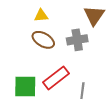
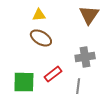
gray cross: (77, 40) -> (85, 57), moved
red rectangle: (56, 78) -> (53, 74), size x0.7

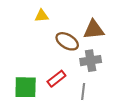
brown triangle: (89, 15) -> (94, 30), moved, turned 50
brown ellipse: (41, 38) -> (67, 41), moved

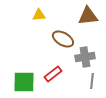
brown triangle: (94, 30) -> (88, 16), moved
gray line: (83, 91) -> (92, 81), moved

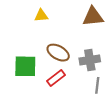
brown ellipse: (63, 39) -> (58, 53), moved
green square: (24, 82) -> (25, 66), moved

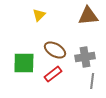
yellow triangle: (41, 16) -> (39, 15), turned -40

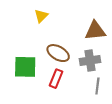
brown triangle: (88, 16) -> (95, 31), moved
red rectangle: (53, 74) -> (56, 79), turned -30

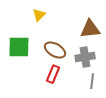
green square: (25, 67) -> (19, 47), moved

